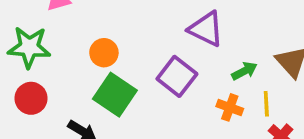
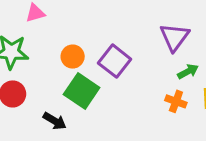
purple triangle: (206, 29) -> (174, 37), moved, turned 40
purple square: (177, 76) -> (115, 61), moved

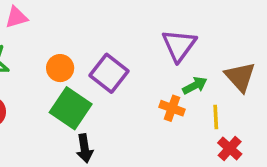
orange cross: (176, 101) -> (172, 108), moved
black arrow: (55, 121) -> (85, 148), moved, turned 50

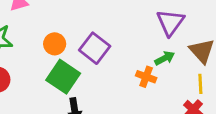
purple triangle: (179, 45) -> (170, 22), moved
yellow line: (216, 117) -> (200, 84), moved

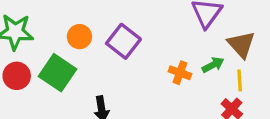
green arrow: (165, 58) -> (213, 65), moved
green square: (63, 77) -> (57, 73), moved

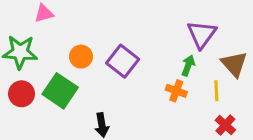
green arrow: (213, 65) -> (188, 66), moved, turned -42
yellow line: (240, 81) -> (216, 91), moved

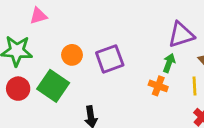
purple triangle: (202, 34) -> (181, 35), turned 36
purple square: (123, 61) -> (110, 59), turned 32

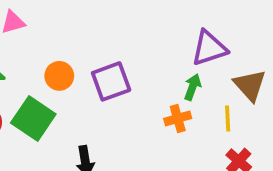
orange cross: (158, 86) -> (178, 118), turned -36

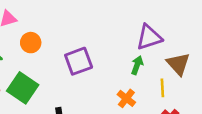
orange circle: (59, 76) -> (31, 43), moved
orange cross: (178, 118) -> (126, 98), moved, turned -36

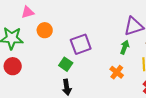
green square: (23, 88) -> (66, 64), moved, size x0.6

